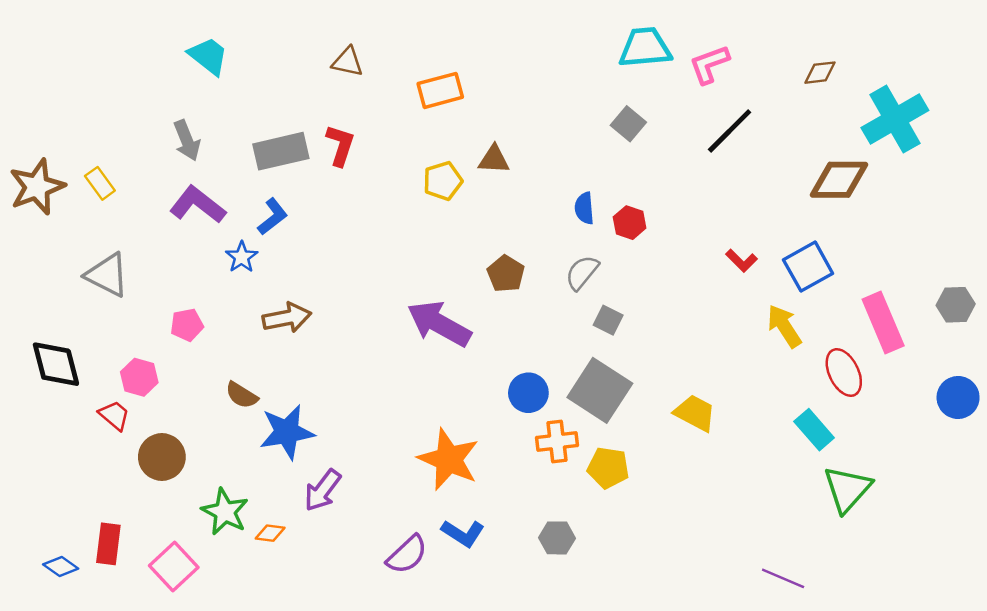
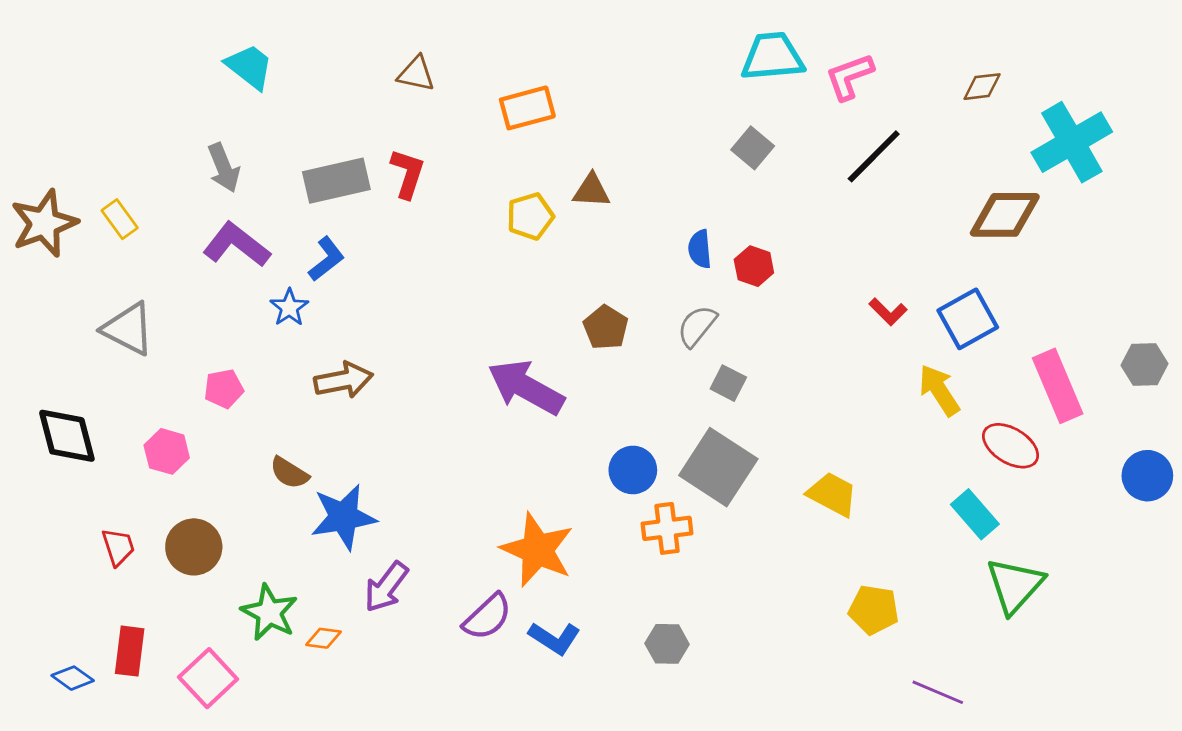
red ellipse: (844, 373) -> (1011, 446), turned -33
red trapezoid: (114, 415) -> (118, 547), moved, turned 32
yellow pentagon: (608, 468) -> (874, 610), moved
purple semicircle: (407, 555) -> (487, 617), moved

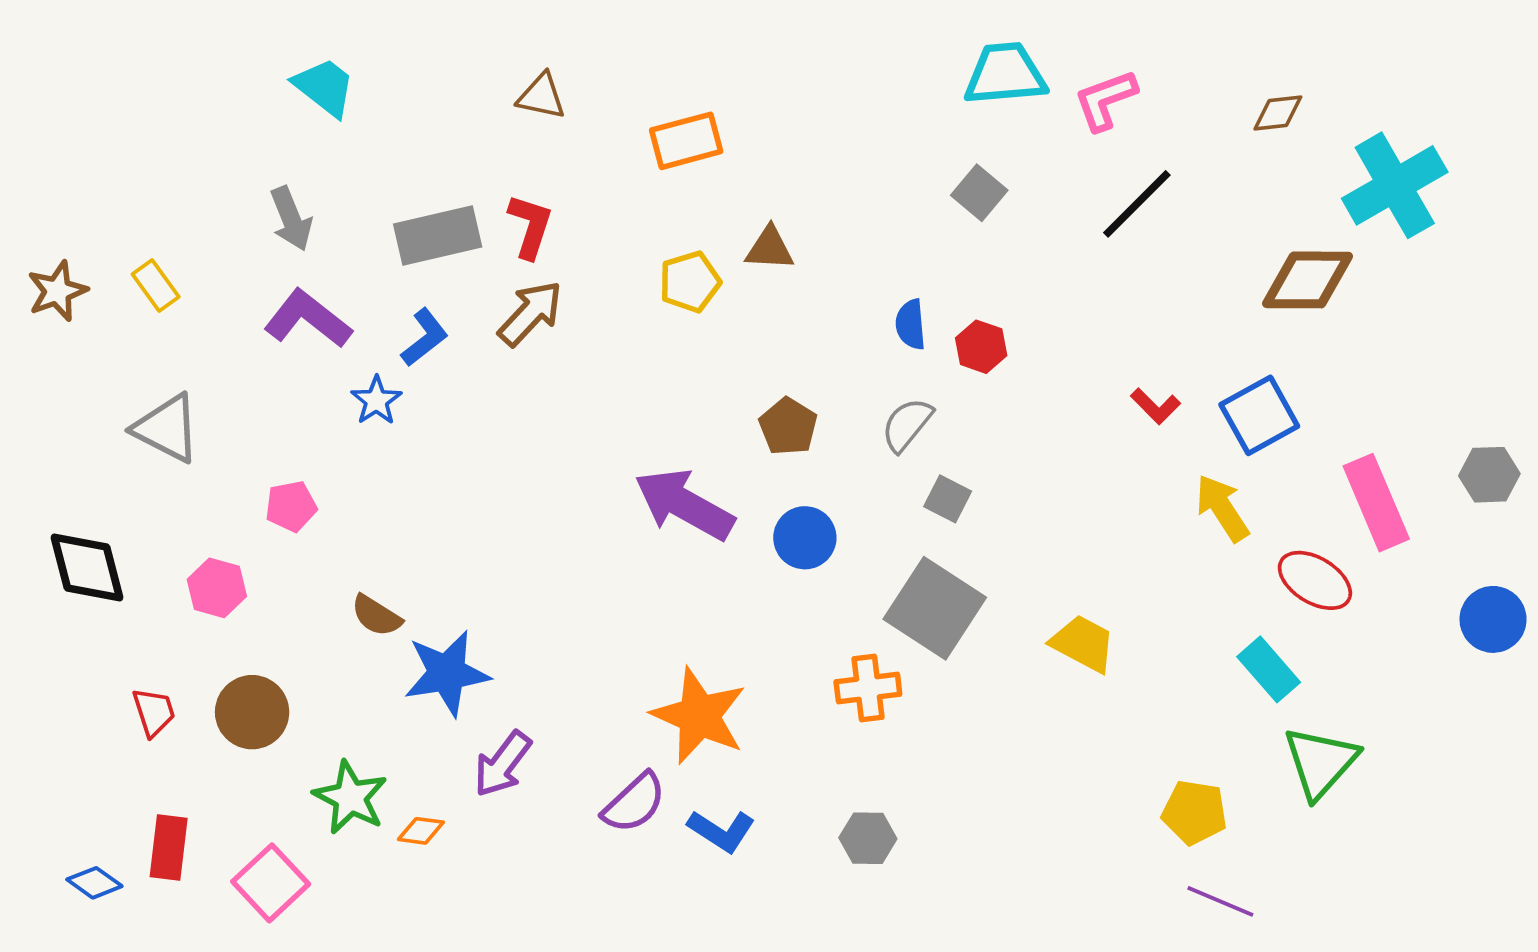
brown star: (44, 223) -> (57, 291), size x0.7
brown arrow: (343, 380) -> (530, 313), moved, turned -36
blue circle: (633, 470) -> (805, 538), moved
yellow pentagon: (874, 610) -> (1194, 812), moved

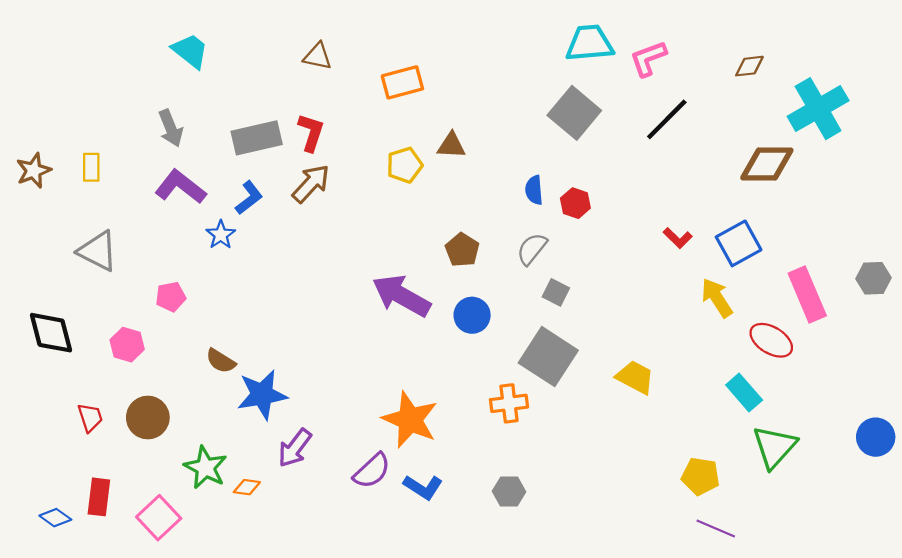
gray square: (979, 193) -> (574, 113), size x1.6
yellow rectangle: (156, 286) -> (91, 167), turned 36
blue circle: (1493, 619) -> (876, 437), moved

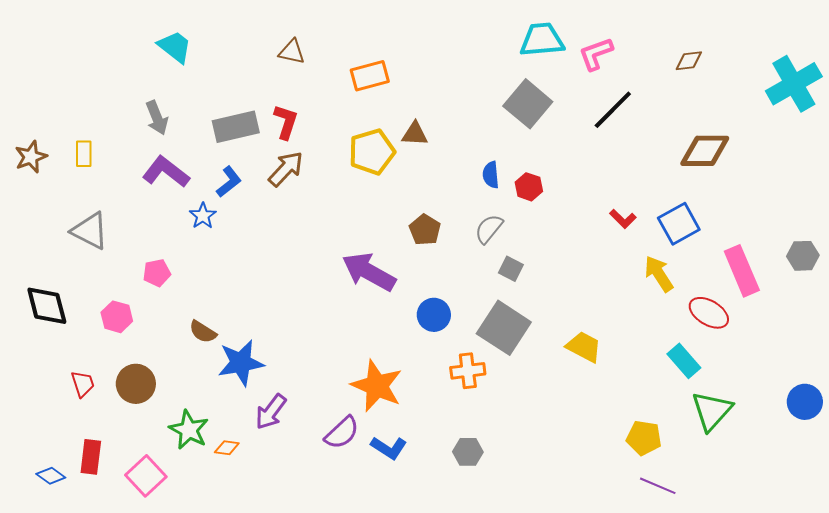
cyan cross: (818, 109) -> (794, 84), moved
yellow pentagon: (405, 165) -> (372, 152), size x1.4
blue circle: (472, 315) -> (434, 315), moved

